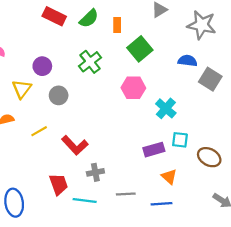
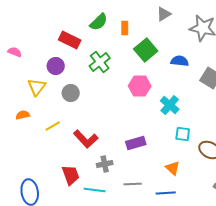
red rectangle: (54, 16) -> (70, 40), moved
blue semicircle: (188, 61) -> (180, 61), moved
purple rectangle: (154, 150) -> (136, 143), moved

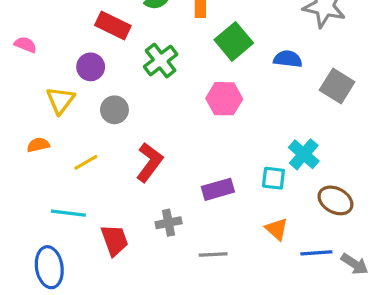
cyan cross: (170, 105) -> (304, 154), moved
cyan square: (183, 134) -> (273, 178), moved
red L-shape: (86, 139) -> (149, 162), moved, turned -100
cyan line: (95, 190) -> (68, 213), moved
blue line: (166, 193) -> (316, 253), moved

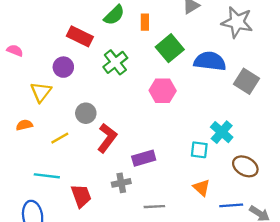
blue semicircle: (288, 59) -> (210, 61), size x1.5
gray circle: (114, 110) -> (86, 113), moved
purple rectangle: (218, 189) -> (144, 158), moved

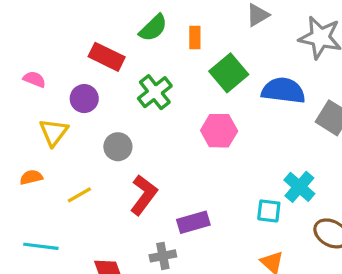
pink semicircle: (15, 51) -> (34, 79), moved
gray circle: (86, 113) -> (118, 147), moved
cyan line: (47, 176) -> (41, 246), moved

